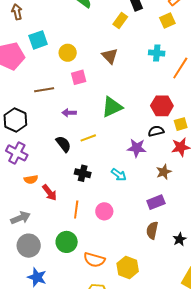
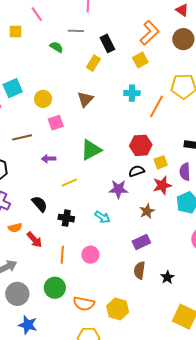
brown triangle: (110, 56) -> (85, 99), turned 30
black semicircle: (63, 144) -> (40, 204), moved

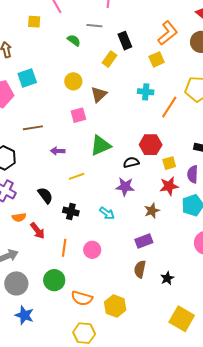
yellow circle: (43, 99) -> (73, 81), moved
pink square: (56, 123) -> (78, 115), moved
black semicircle: (137, 171) -> (131, 162), moved

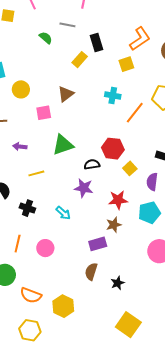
yellow circle: (73, 81) -> (21, 89), moved
yellow square: (169, 163) -> (130, 168), turned -32
red star: (169, 186) -> (118, 200), moved
brown star: (152, 211) -> (114, 225), moved

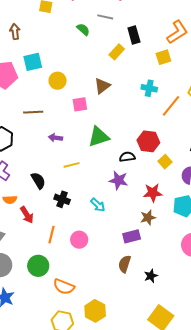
yellow hexagon: (63, 306) -> (95, 311), moved

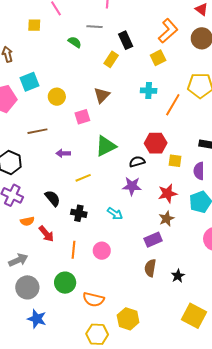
yellow square: (165, 162) -> (175, 161), turned -32

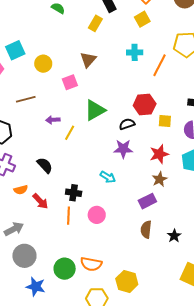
yellow line: (83, 178) -> (70, 133), moved, turned -35
black cross: (79, 213) -> (74, 193), moved
green circle: (65, 283) -> (65, 269), moved

